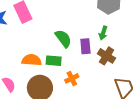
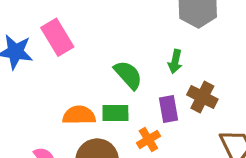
green arrow: (103, 33) -> (175, 61), moved
purple rectangle: (85, 46) -> (169, 109), moved

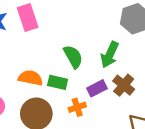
green arrow: (175, 61) -> (110, 55), size x1.5
purple rectangle: (169, 109) -> (97, 88), turned 60

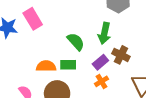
orange cross: (77, 107) -> (101, 81), moved

